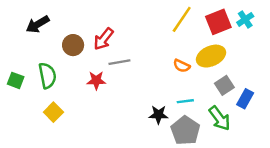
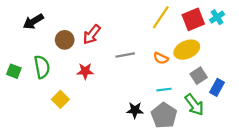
gray line: (119, 62) -> (125, 55), moved
yellow square: (53, 112) -> (60, 99), moved
black star: (158, 115) -> (135, 110), moved

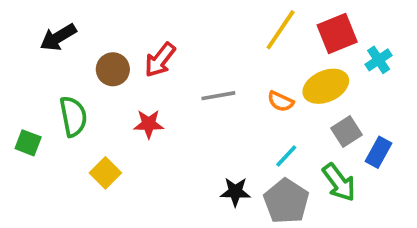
cyan cross: (217, 17) -> (379, 60), moved
green square: (14, 71) -> (28, 143), moved
cyan line: (164, 90) -> (286, 156), turned -40

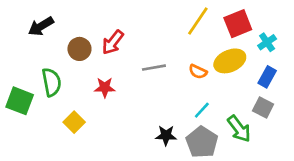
gray square: (347, 131) -> (263, 107), moved, turned -30
green square: (28, 143) -> (20, 101), size x1.5
blue rectangle: (379, 152) -> (267, 77), moved

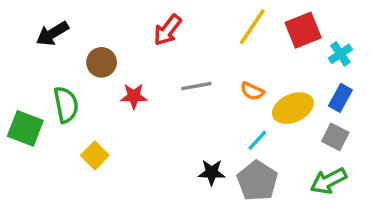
red arrow: (113, 42) -> (168, 30), moved
yellow ellipse: (230, 61) -> (293, 108), moved
red star: (105, 88) -> (134, 96), moved
green arrow: (239, 129) -> (328, 181), moved, turned 100

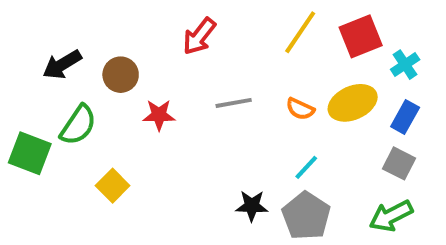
black arrow: (52, 34) -> (62, 65), moved
green semicircle: (66, 105) -> (78, 125), turned 45
yellow ellipse: (293, 108) -> (353, 103), moved

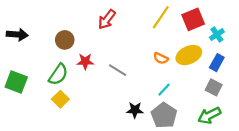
black arrow: (62, 65) -> (17, 35), moved, turned -144
gray line: (234, 103) -> (118, 70), moved, turned 42
green semicircle: (78, 125) -> (58, 74), moved

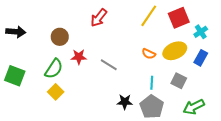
gray square: (214, 87) -> (179, 81), moved
cyan line: (164, 90) -> (152, 83), turned -40

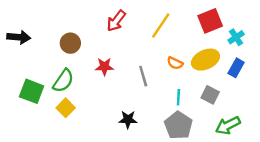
yellow line: (149, 16) -> (161, 26), moved
red star: (79, 57) -> (104, 67), moved
gray line: (109, 65) -> (143, 76), moved, turned 42
green square: (15, 76) -> (32, 91), moved
black star: (125, 102) -> (128, 120), moved

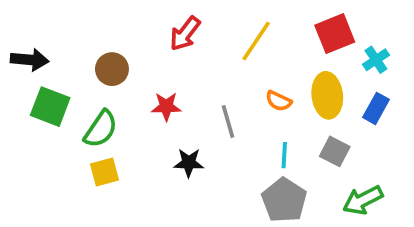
yellow ellipse: (205, 60) -> (327, 95), turned -72
green square: (32, 91) -> (50, 107), moved
yellow square: (66, 108) -> (104, 172), turned 30
black star: (128, 120) -> (189, 163), moved

